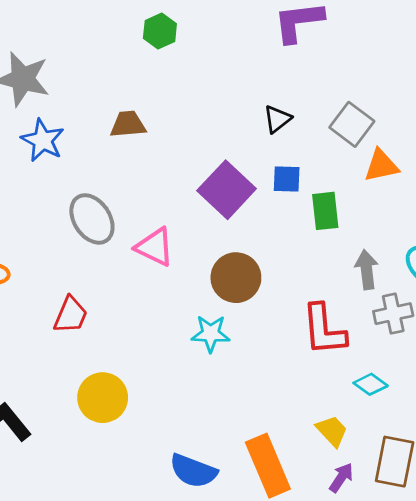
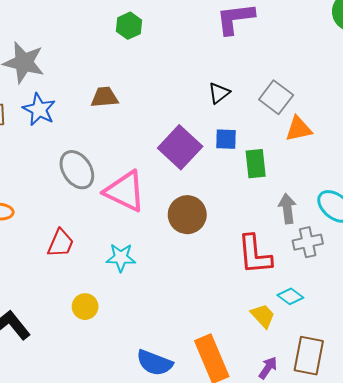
pink triangle: (155, 247) -> (125, 191), size x1.4
cyan star: (211, 334) -> (121, 258), moved
yellow circle: (103, 398) -> (85, 307), size x0.7
yellow trapezoid: (332, 431) -> (263, 316), moved

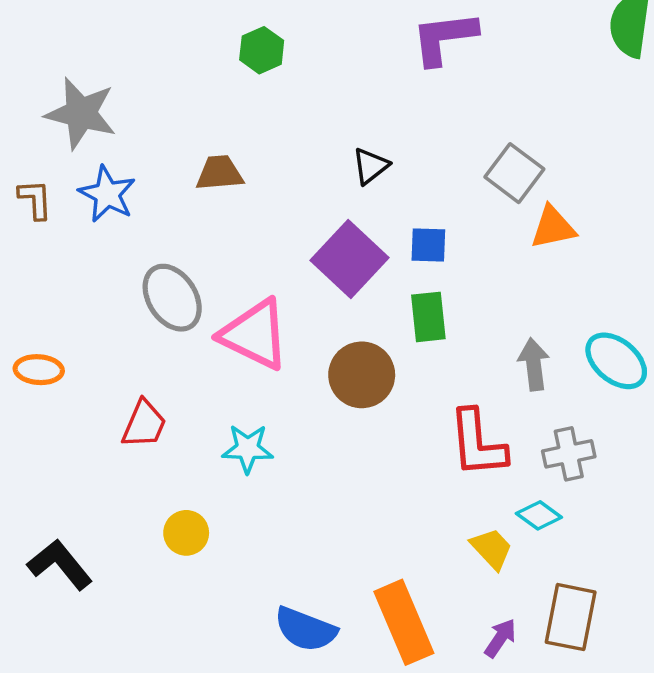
black triangle: (219, 93) -> (370, 166), moved
green rectangle: (256, 164) -> (428, 317), moved
gray cross: (308, 242) -> (569, 454), moved

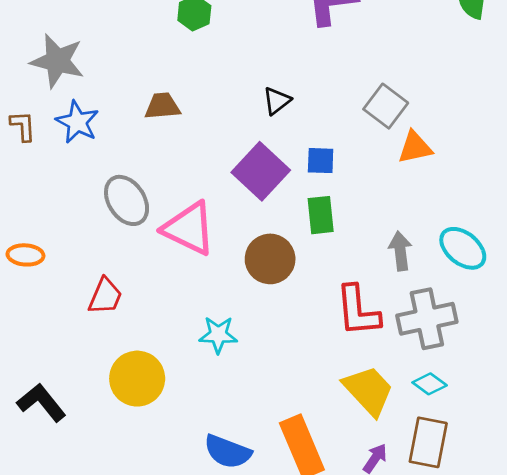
cyan star: (248, 449) -> (218, 335), moved
gray cross: (569, 454) -> (427, 319), size x1.5
cyan diamond: (539, 515) -> (430, 384), moved
yellow circle: (186, 533) -> (137, 379), size x1.6
yellow trapezoid: (492, 549) -> (368, 391), size x1.6

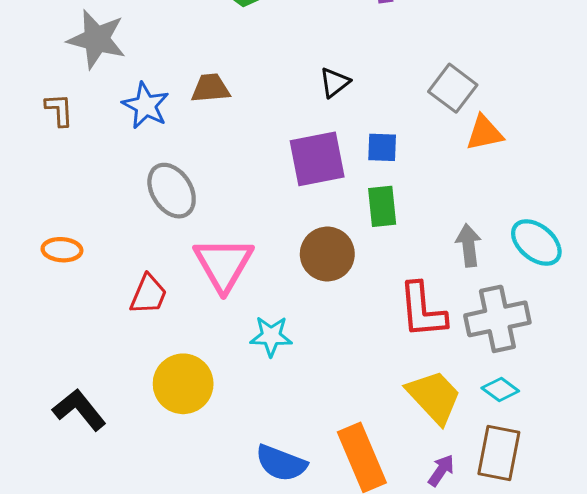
blue star: (77, 122) -> (146, 106), moved
purple square: (261, 171) -> (317, 159), turned 36
pink triangle: (189, 228) -> (223, 264), moved, turned 34

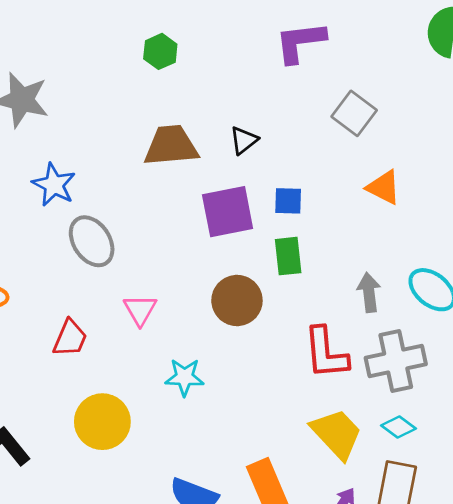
brown trapezoid: (211, 88) -> (171, 146), moved, size x1.5
gray square: (453, 88) -> (354, 113), moved
blue star: (146, 106) -> (54, 185), moved
orange triangle: (484, 133) -> (384, 187), turned 39
pink triangle: (223, 264) -> (140, 310), size x0.6

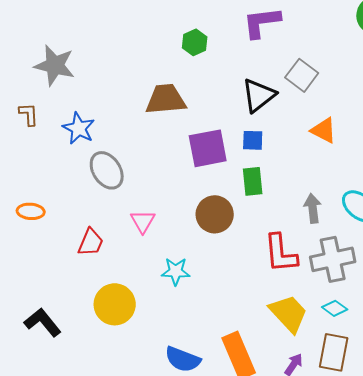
green hexagon: (160, 51) -> (195, 42), moved
black triangle: (244, 140) -> (259, 95), moved, size x1.6

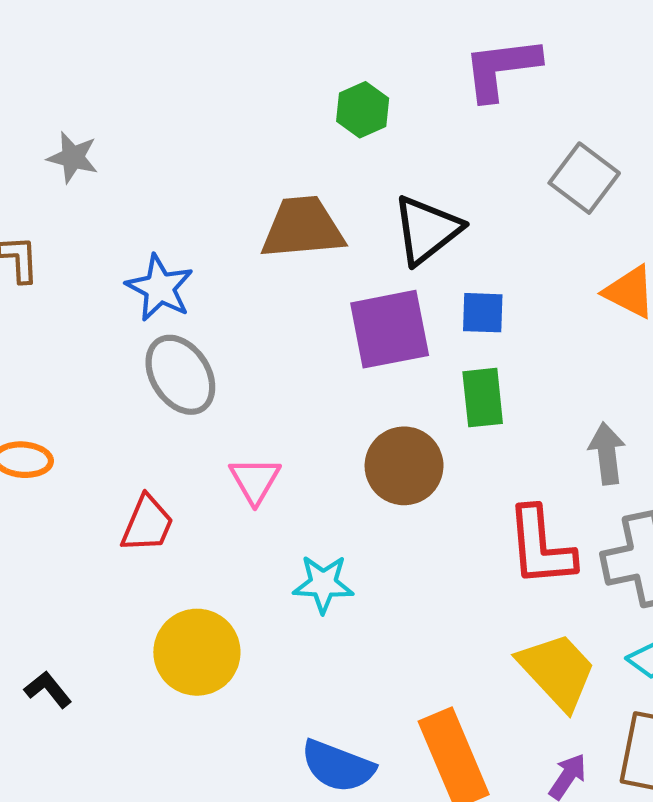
gray star: (55, 65) -> (73, 157), size x0.6
black triangle: (259, 95) -> (427, 230), moved
blue star: (79, 128) -> (160, 288), moved
black L-shape: (43, 322) -> (48, 689), size x0.6

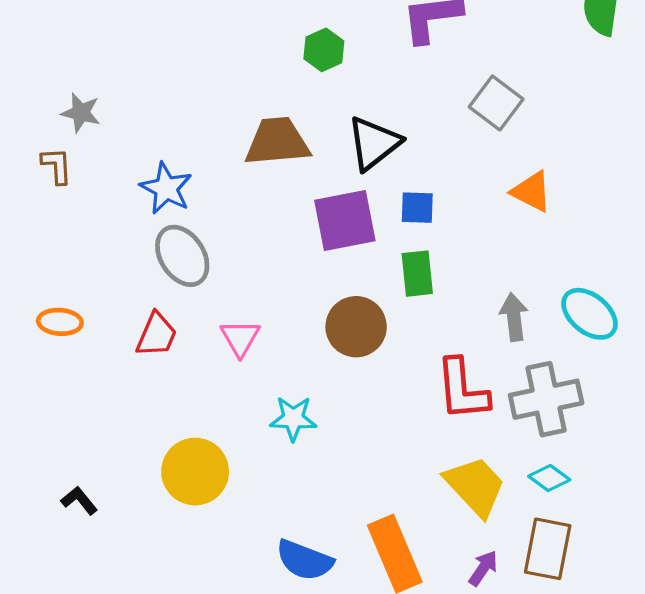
gray star: (73, 157) -> (81, 113), moved
red trapezoid: (147, 524) -> (156, 335), moved

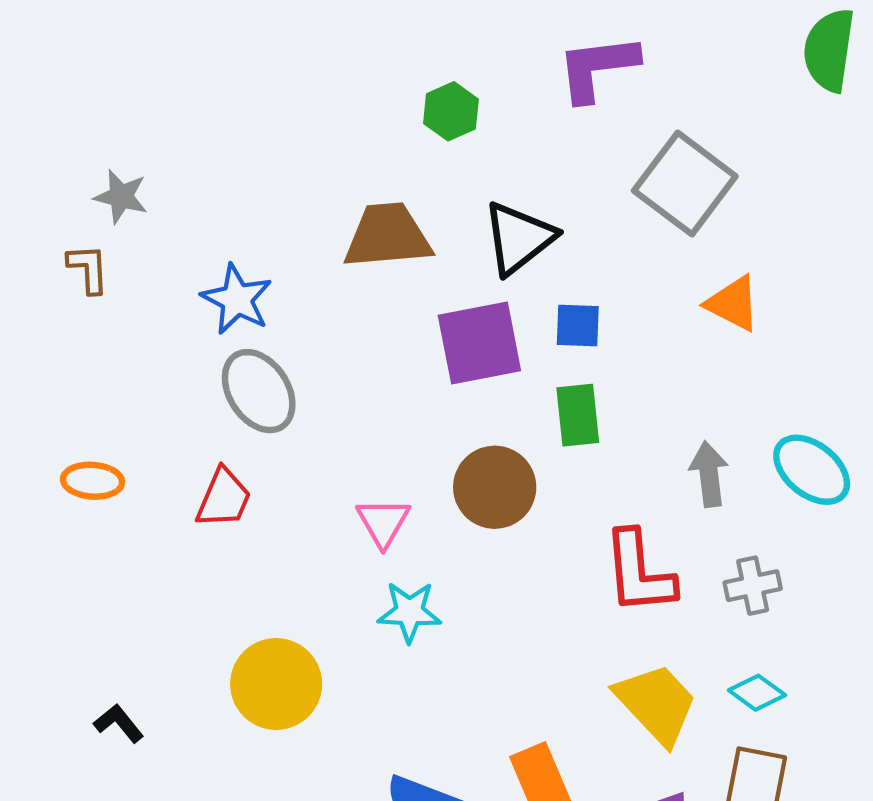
gray square: (496, 103) -> (685, 183), size x1.4
pink triangle: (240, 338) -> (383, 522), moved
gray cross: (546, 399) -> (753, 586), size x0.6

